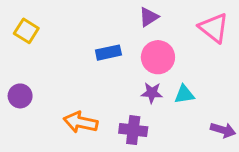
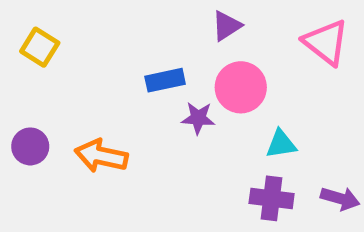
purple star: (152, 93) -> (198, 118), moved
orange arrow: (81, 122) -> (101, 156), moved
purple cross: (133, 130) -> (272, 198), moved

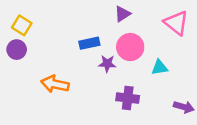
cyan triangle: (281, 144) -> (160, 67), moved
purple circle: (30, 146) -> (17, 50), moved
purple cross: (272, 198) -> (128, 98), moved

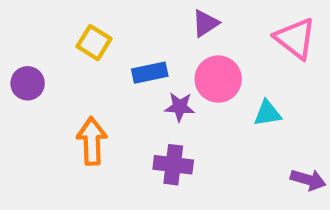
yellow square: (22, 25) -> (94, 43), moved
orange arrow: (55, 84) -> (92, 141), turned 76
purple cross: (128, 98) -> (173, 165), moved

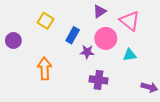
pink triangle: (295, 38) -> (130, 21), moved
blue rectangle: (150, 73) -> (73, 35), turned -49
purple cross: (173, 165) -> (99, 80), moved

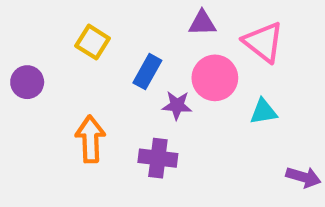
purple triangle: (100, 11) -> (202, 23), turned 32
purple cross: (99, 80) -> (158, 158), moved

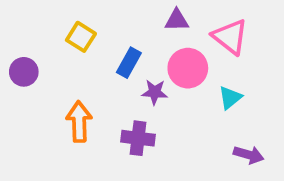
cyan triangle: (263, 112) -> (230, 98), turned -30
purple arrow: (303, 177) -> (249, 155), moved

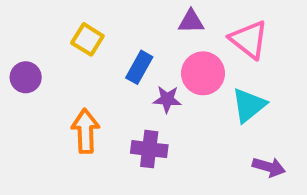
cyan triangle: (230, 98) -> (249, 105), size x1.4

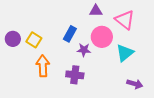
yellow square: (87, 39) -> (34, 40), moved

